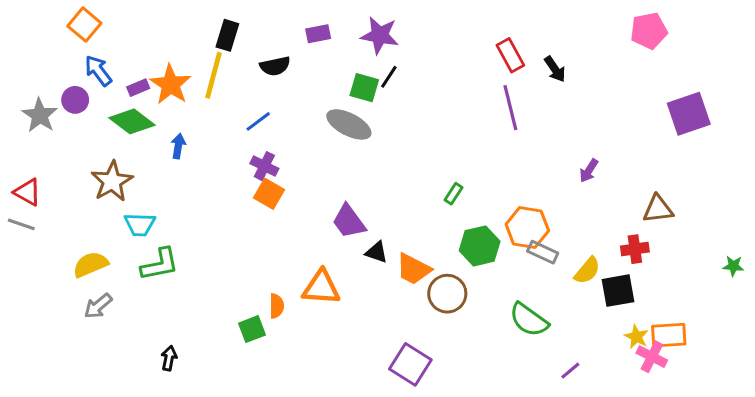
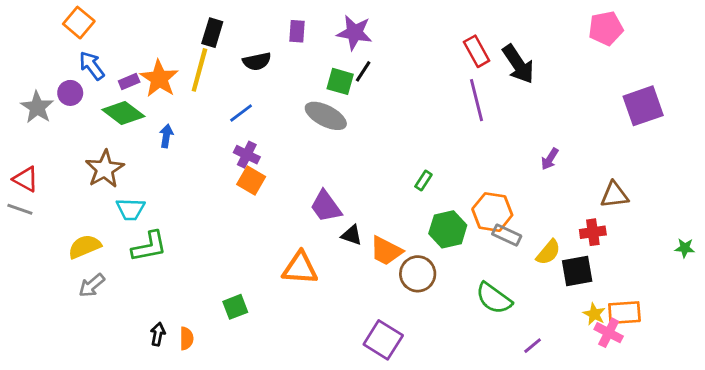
purple rectangle: (318, 34) -> (297, 31), turned -75
black arrow: (555, 69) -> (518, 64), size x1.6
orange semicircle: (277, 306) -> (186, 338), moved

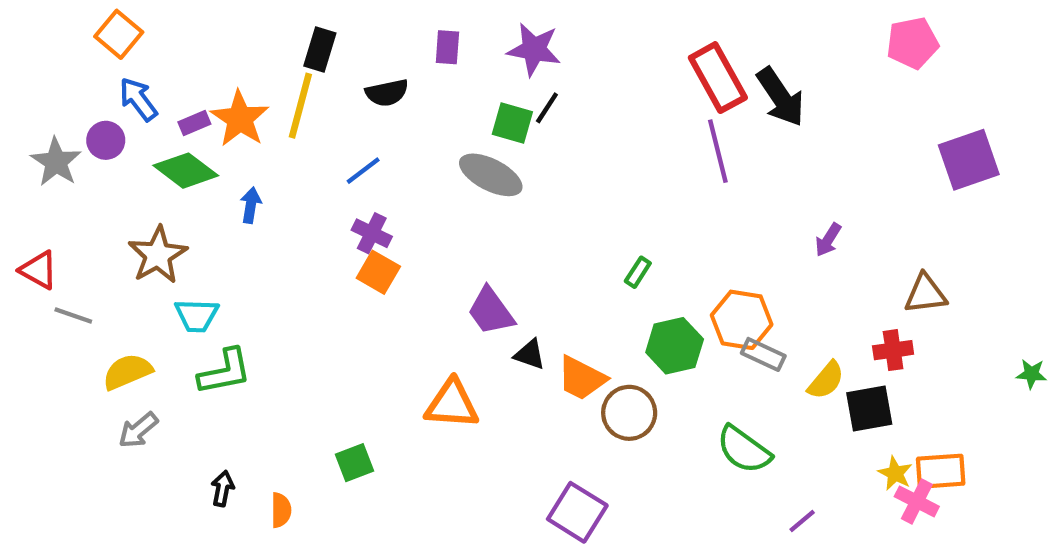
red rectangle: (477, 51) -> (718, 78), size x1.4
gray line: (20, 209) -> (73, 315), moved
black arrow: (158, 334) -> (223, 489), moved

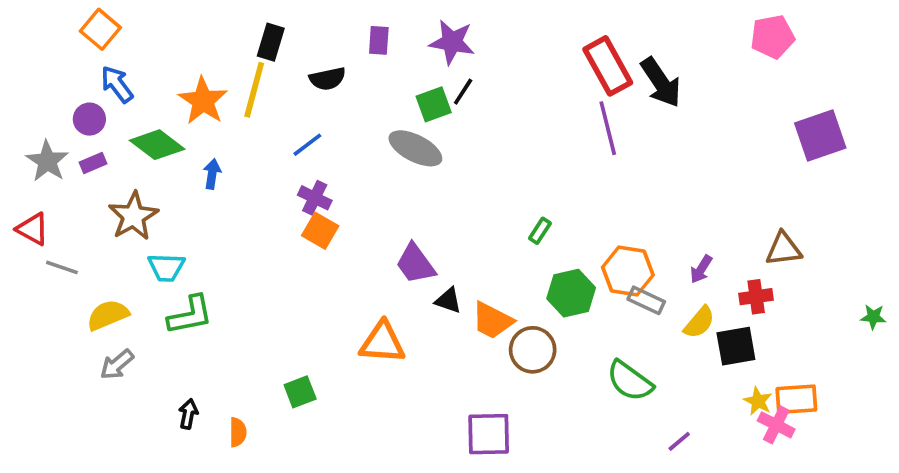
purple rectangle: (194, 123) -> (93, 163), moved
green square: (512, 123) -> (434, 104), turned -36
gray star: (56, 162) -> (47, 161), moved
purple arrow: (828, 240) -> (701, 269), moved
purple square: (577, 512) -> (489, 434), turned -33

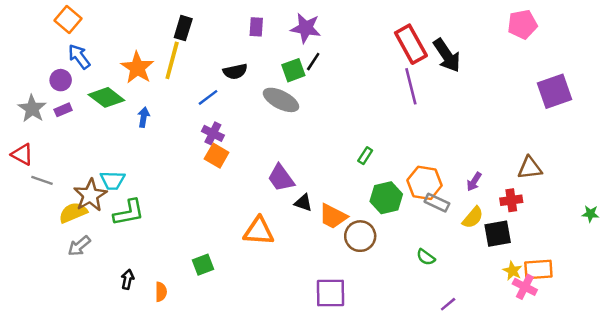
black semicircle: (328, 79) -> (235, 71), moved
brown star: (133, 216) -> (90, 195), moved
green semicircle: (630, 381) -> (426, 257), size x0.6
purple line: (679, 441) -> (448, 304), moved

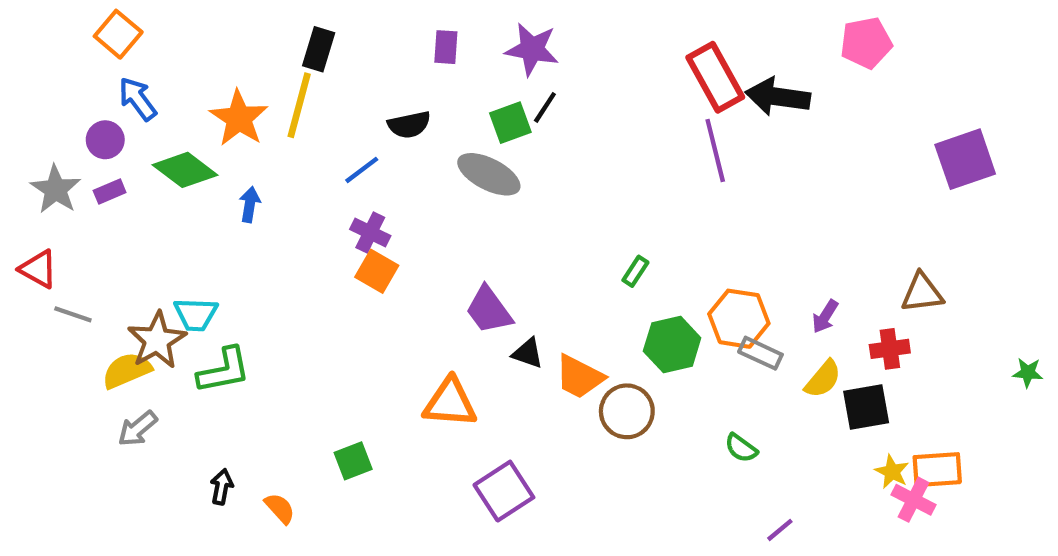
pink pentagon: (522, 24) -> (866, 43), moved
black arrow: (447, 55) -> (778, 97), turned 132
orange semicircle: (161, 292) -> (280, 508), turned -42
purple square: (330, 293) -> (504, 491), moved, turned -32

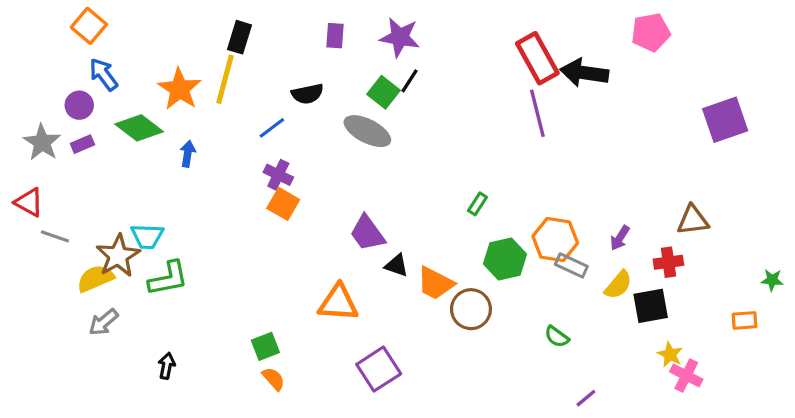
green square: (510, 123) -> (384, 92), turned -32
orange rectangle: (937, 470) -> (745, 320), moved, size x0.7
orange semicircle: (280, 508) -> (273, 379), moved

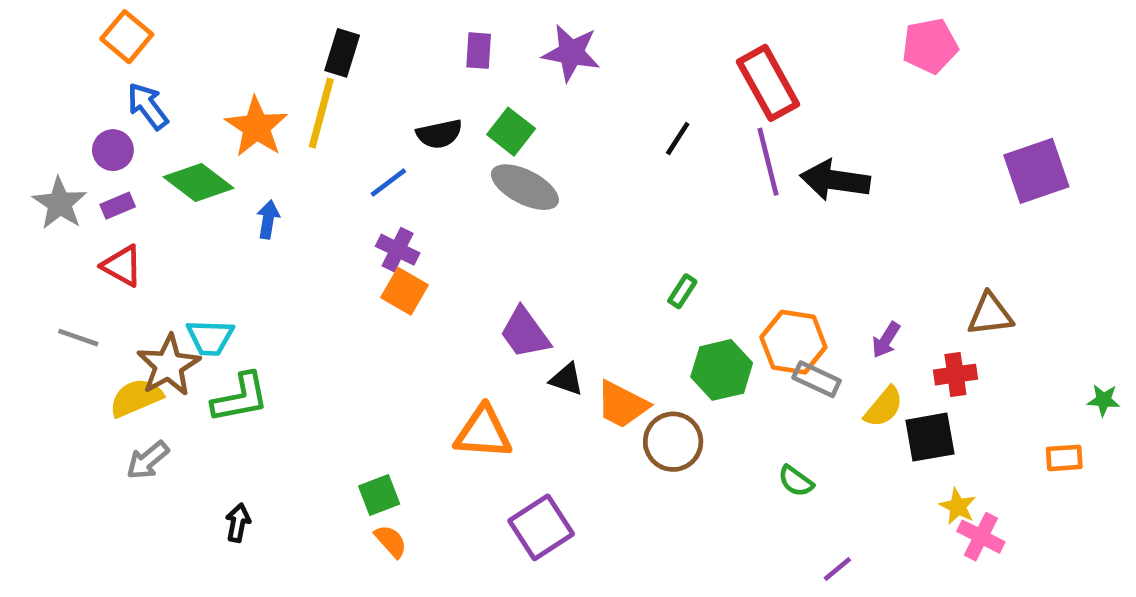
black arrow: (584, 73) -> (835, 180), moved
black line: (409, 81) -> (678, 138), moved
green square: (384, 92) -> (511, 132), moved
red triangle: (29, 202) -> (122, 266), moved

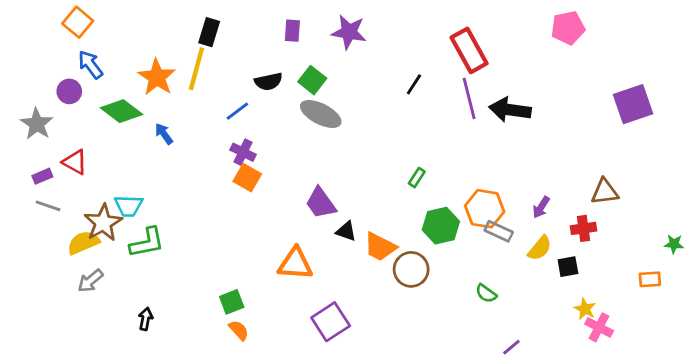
purple rectangle: (118, 206) -> (42, 176), moved
blue arrow: (268, 220) -> (164, 134), turned -45
black square: (930, 437) -> (568, 267), size x0.7

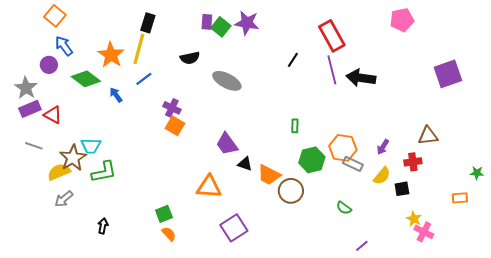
green square: (312, 80) -> (221, 27), moved
blue line: (237, 111) -> (144, 79), moved
purple rectangle: (42, 176) -> (30, 109), moved, size x1.5
green rectangle: (417, 178) -> (295, 126), turned -32

